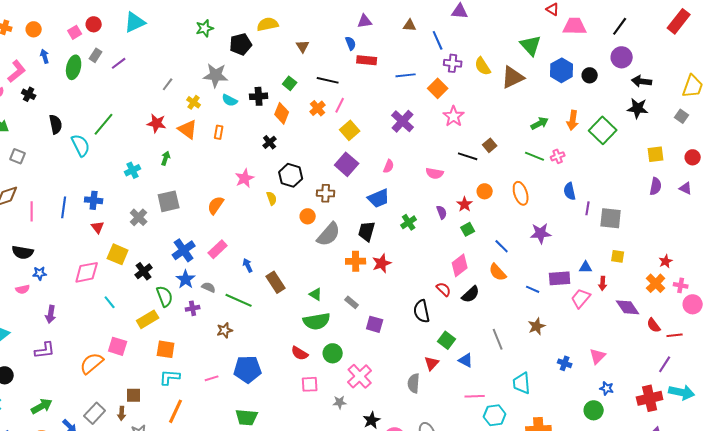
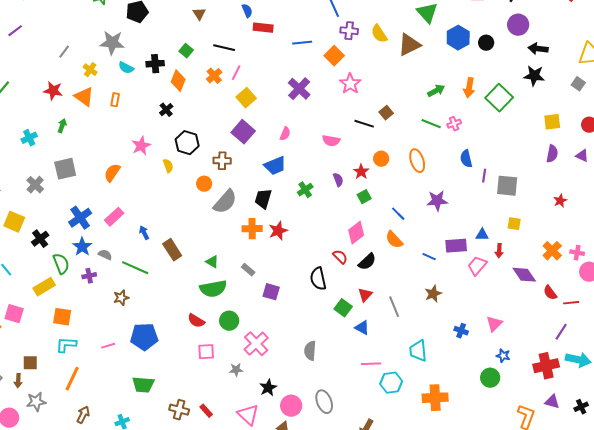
red star: (666, 261) -> (560, 201), moved
red triangle: (432, 363) -> (365, 295), moved

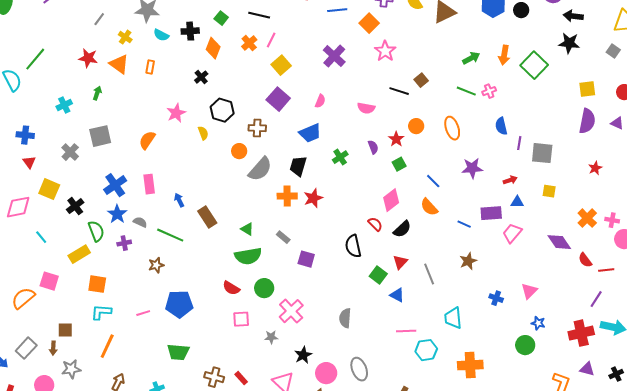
purple semicircle: (552, 154) -> (587, 121), size x1.4
pink rectangle: (114, 217) -> (149, 184), turned -54
red arrow: (499, 251) -> (510, 180), moved, turned -112

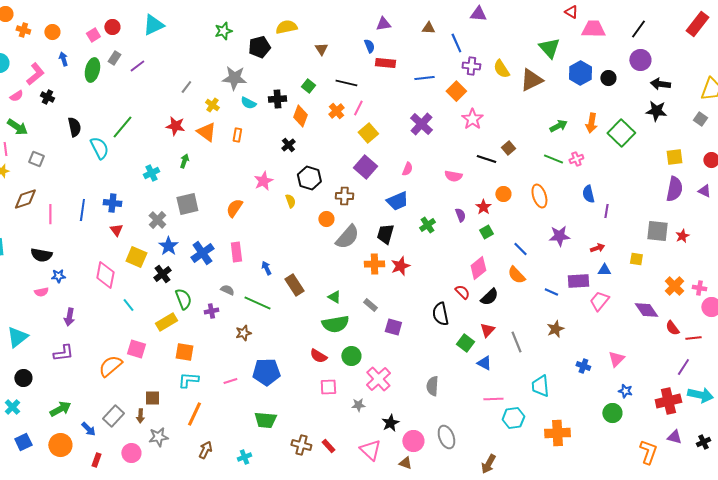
gray square: (542, 153) -> (657, 231), moved
pink diamond: (18, 207) -> (105, 275), turned -68
blue star: (117, 214) -> (168, 246), moved

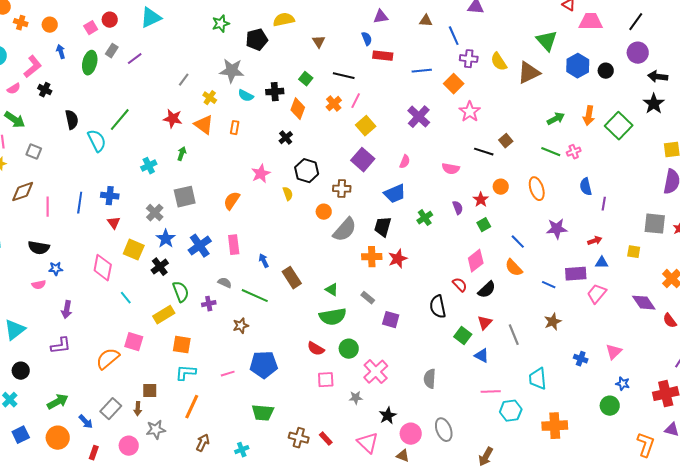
black star: (656, 111) -> (654, 104), turned 30

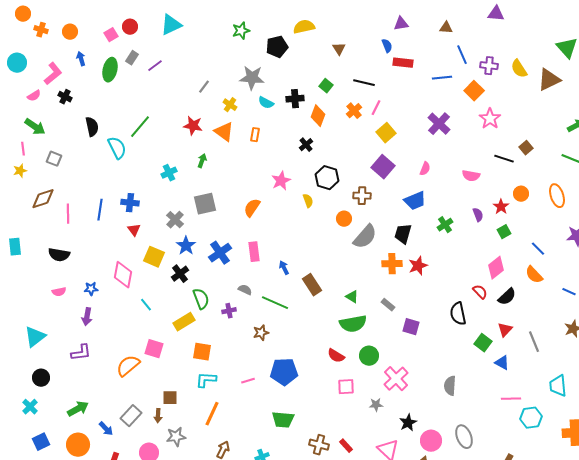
blue line: (454, 36) -> (462, 55), moved
blue star: (56, 269) -> (91, 289), moved

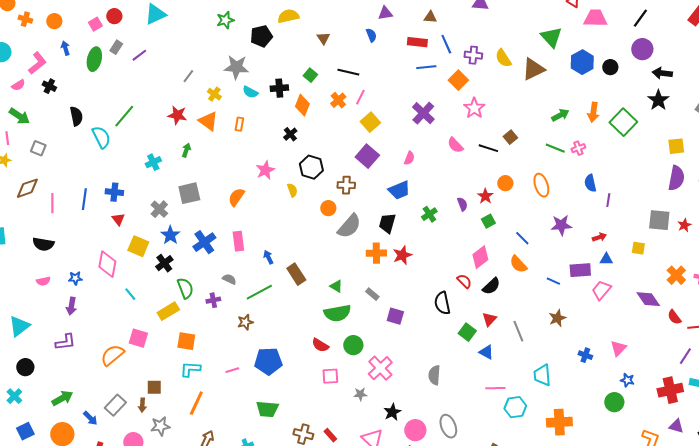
red rectangle: (403, 63) -> (417, 42), moved
pink semicircle: (471, 176) -> (455, 145), moved, turned 36
green line: (275, 303) -> (259, 292), turned -52

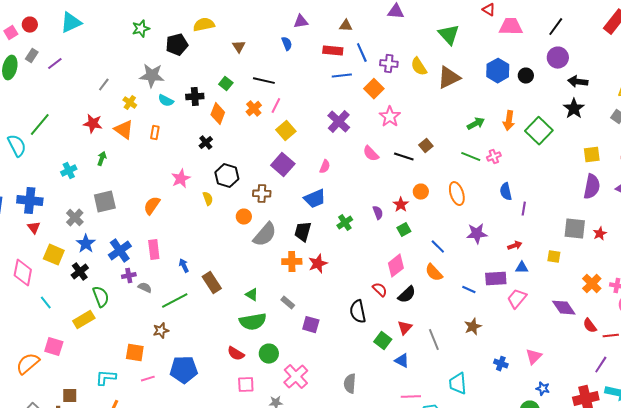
green triangle: (551, 37) -> (449, 35), moved
blue cross: (114, 192) -> (30, 201), size x1.4
purple cross: (213, 300) -> (129, 276), moved
orange square: (186, 341) -> (135, 353), moved

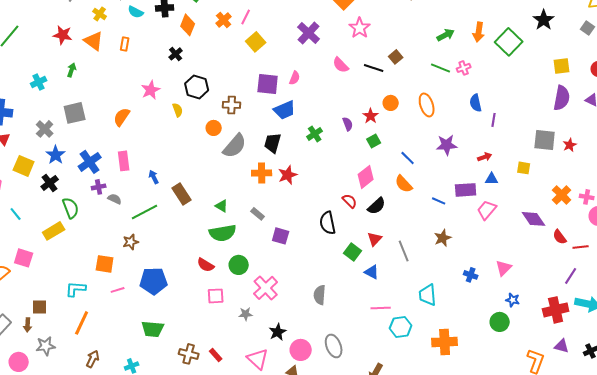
purple square: (283, 165) -> (268, 84), moved, turned -35

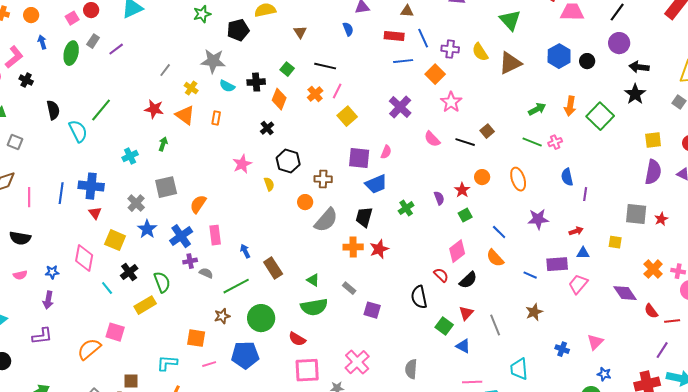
orange semicircle: (122, 117) -> (198, 204), moved
black cross: (50, 183) -> (129, 272), moved
green circle: (239, 265) -> (261, 318), moved, size x1.4
pink square: (216, 296) -> (307, 370), size x1.5

